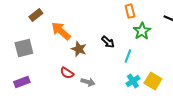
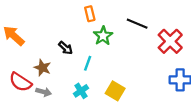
brown star: (79, 49) -> (42, 68), moved
red semicircle: (67, 73) -> (20, 82), size x1.5
cyan cross: (133, 81) -> (81, 91), moved

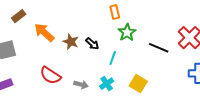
black line: (137, 24) -> (159, 48), moved
brown star: (42, 68) -> (71, 42), moved
gray arrow: (44, 92) -> (81, 85), moved

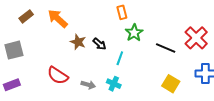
orange arrow: (44, 32) -> (58, 19), moved
cyan cross: (107, 84) -> (114, 84), turned -32
yellow square: (138, 84) -> (171, 84), moved

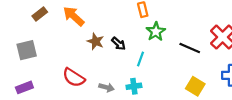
cyan cross: (114, 84) -> (134, 86), turned -32

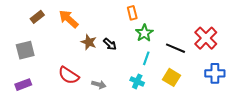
cyan line: (140, 59) -> (146, 58), moved
cyan cross: (134, 86) -> (137, 81), moved, turned 32
yellow square: (195, 86) -> (171, 77), moved

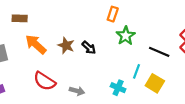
orange rectangle: (132, 13) -> (113, 14), turned 32
brown rectangle: (37, 17) -> (20, 18), moved, turned 40
orange arrow: (69, 19) -> (36, 44), moved
cyan line: (146, 58) -> (136, 71), moved

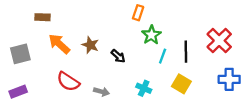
black arrow: (89, 48) -> (118, 56), moved
black line: (159, 52) -> (186, 52), turned 66
cyan line: (136, 71) -> (163, 56), moved

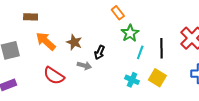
orange rectangle: (138, 13) -> (118, 13), turned -56
black arrow: (118, 56) -> (100, 52), turned 72
cyan cross: (144, 88) -> (132, 80), moved
gray arrow: (101, 92) -> (84, 66), moved

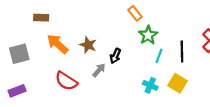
gray arrow: (84, 66) -> (99, 70), turned -64

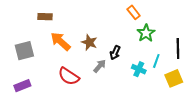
cyan line: (159, 56) -> (156, 61), moved
yellow square: (178, 83) -> (174, 78), turned 36
cyan cross: (150, 85) -> (139, 69), moved

